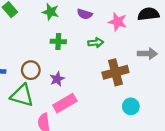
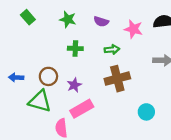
brown cross: (115, 72) -> (117, 79), moved

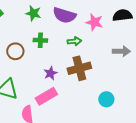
purple semicircle: (101, 22) -> (64, 15), size x1.6
brown circle: (48, 76) -> (15, 51), moved
purple star: (74, 85) -> (50, 73), moved

